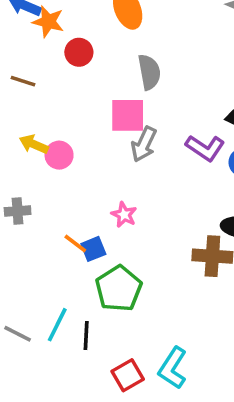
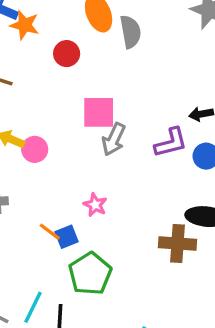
red circle: (79, 52) -> (67, 54), moved
gray semicircle: (149, 72) -> (130, 32), moved
purple L-shape: (205, 148) -> (171, 143), turned -48

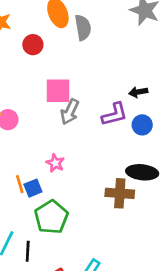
orange line: (50, 232) -> (20, 184), turned 36

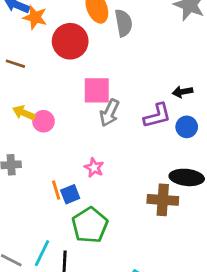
red circle: (33, 45) -> (70, 41), size x1.6

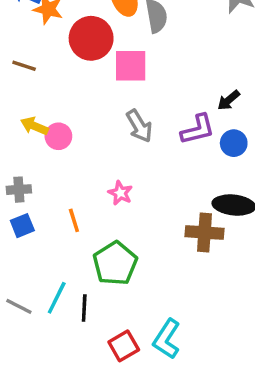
pink square: (97, 90) -> (131, 66), moved
black arrow: (182, 92) -> (229, 100), turned -30
gray arrow: (109, 113) -> (139, 126), turned -56
blue square: (70, 194) -> (22, 226), moved

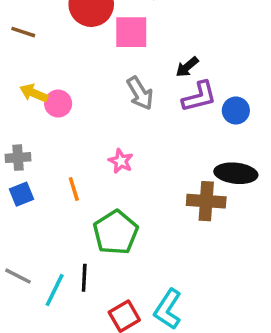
black arrow: (229, 100) -> (187, 67), moved
cyan line: (57, 298) -> (55, 290), moved

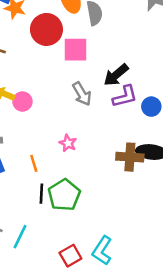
black arrow: (187, 67) -> (116, 75), size x1.5
brown cross: (206, 201) -> (130, 157), moved
black line: (84, 278) -> (41, 194), moved

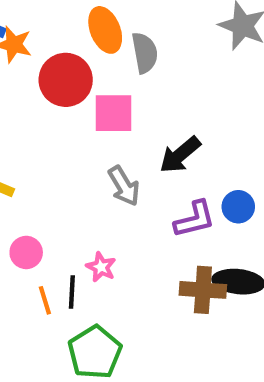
purple L-shape: (125, 96) -> (195, 219), moved
pink circle: (22, 101) -> (26, 252), moved
black line: (41, 194) -> (72, 292), moved

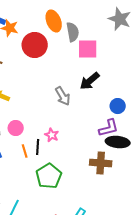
pink square: (113, 113) -> (88, 49), moved
purple L-shape: (195, 219) -> (109, 128), moved
brown cross: (203, 290) -> (101, 163), moved

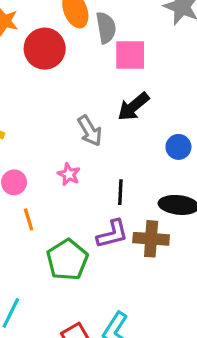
purple L-shape: (109, 128) -> (112, 234), moved
pink star: (52, 135) -> (69, 174), moved
black line: (38, 147) -> (120, 192), moved

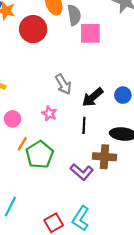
black arrow: (133, 107) -> (93, 97), moved
orange line: (29, 219) -> (22, 144), turned 48
purple L-shape: (112, 234) -> (82, 172), moved, turned 55
green pentagon: (67, 260) -> (40, 155), moved

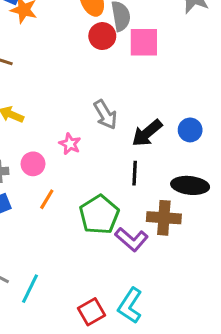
red circle: (33, 29) -> (102, 36), moved, size x0.7
pink star: (49, 113) -> (70, 144), moved
green pentagon: (40, 155) -> (99, 215), moved

